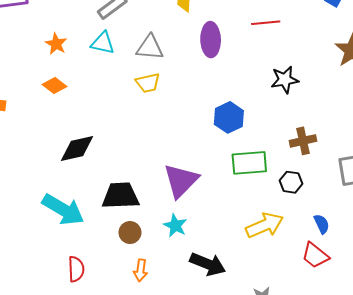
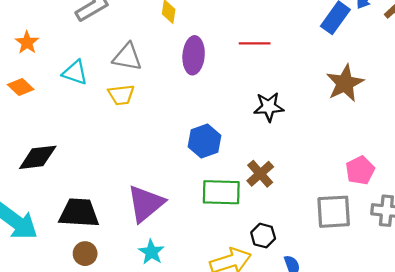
cyan triangle: (103, 43) -> (75, 73), moved
brown cross: (303, 141) -> (260, 174), moved, turned -35
black hexagon: (291, 182) -> (263, 236), moved
cyan star: (175, 226) -> (151, 252), moved

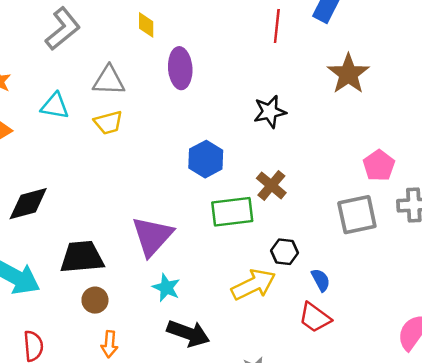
red line: (255, 43) -> (277, 26), moved, turned -76

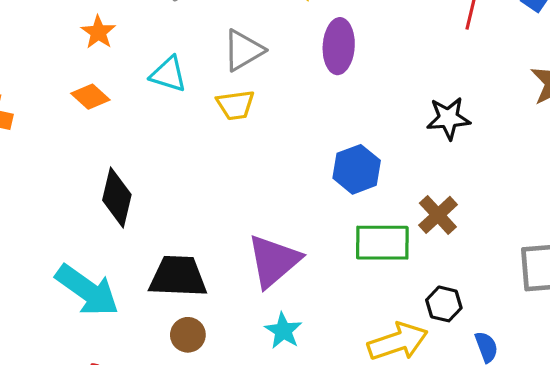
gray triangle: (109, 81) -> (243, 50), turned -40
black diamond: (28, 204) -> (117, 197), turned -69

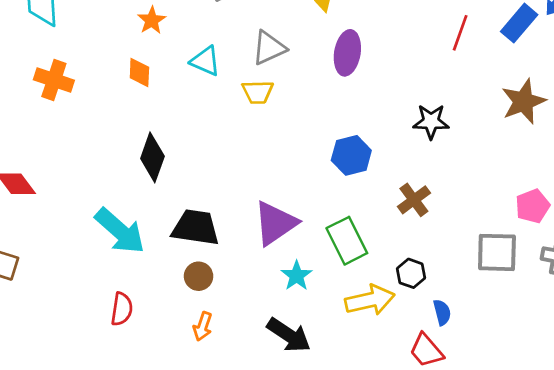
orange diamond: (90, 97) -> (139, 72), turned 44
green rectangle: (382, 243) -> (347, 241), moved, turned 57
cyan star: (283, 331) -> (297, 276), moved

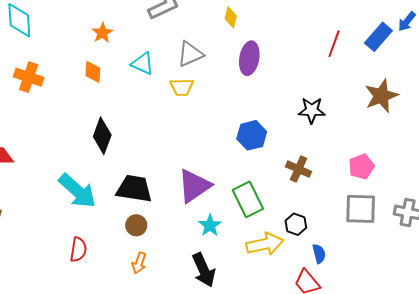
brown cross: (414, 200) -> (299, 169), turned -30
pink pentagon: (533, 206) -> (361, 167), moved
black arrow: (289, 335) -> (204, 270), turned 32

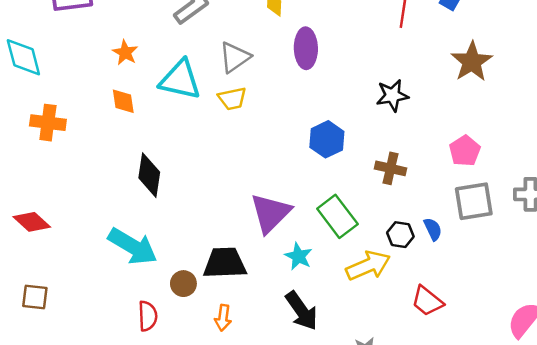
cyan triangle: (143, 64) -> (180, 80), size x1.5
black trapezoid: (134, 189) -> (225, 263), moved
brown circle: (136, 225) -> (183, 284), moved
blue semicircle: (319, 254) -> (433, 229), moved

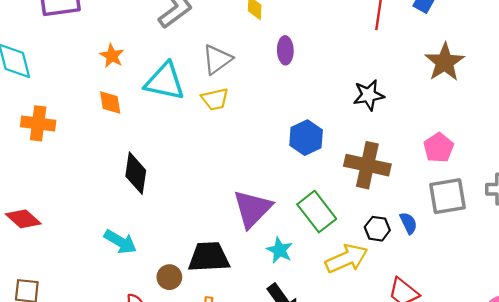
purple ellipse: (306, 48) -> (285, 50), size x0.7
brown cross: (391, 168) -> (367, 165), size x1.5
cyan arrow: (133, 246) -> (120, 242), size x0.7

